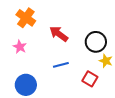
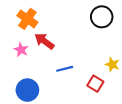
red arrow: (59, 34) -> (44, 41), moved
black circle: (96, 42) -> (102, 17), moved

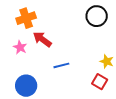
orange cross: (27, 19) -> (26, 18), turned 36
red square: (95, 84) -> (100, 82), moved

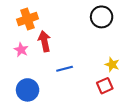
red arrow: (42, 39) -> (44, 41), turned 42
red square: (100, 82) -> (105, 86), turned 35

